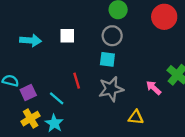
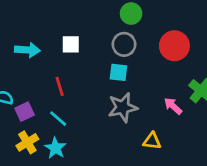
red circle: (164, 17) -> (174, 46), moved
red line: (77, 81) -> (60, 86), moved

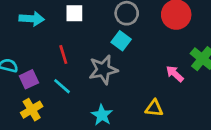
cyan square: (118, 72) -> (121, 41), turned 30
gray star: (123, 107) -> (103, 70), moved
cyan star: (55, 148) -> (102, 115), moved

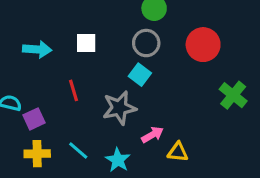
pink arrow: (175, 74) -> (153, 135), moved, turned 108
cyan line: (62, 86) -> (78, 150), moved
yellow cross: (32, 110) -> (37, 154), turned 30

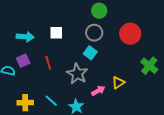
gray star: (119, 108) -> (77, 74), turned -30
purple square: (34, 119) -> (23, 61), moved
yellow triangle: (178, 152) -> (118, 83), moved, turned -40

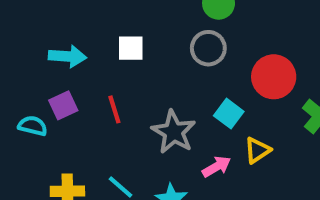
red circle: (130, 34) -> (274, 77), moved
cyan square: (90, 53) -> (229, 114), moved

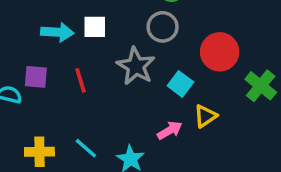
cyan arrow: (67, 56) -> (57, 32), moved
purple square: (63, 105) -> (36, 77), turned 30
gray star: (174, 132) -> (136, 66), moved

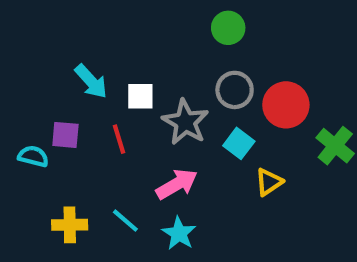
white square: (95, 27) -> (140, 96), moved
gray circle: (163, 27) -> (235, 90), moved
cyan arrow: (57, 32) -> (91, 81), turned 44
pink arrow: (170, 130) -> (177, 184), moved, size x1.4

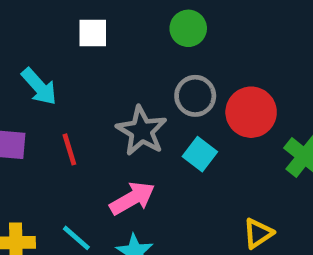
white square: (140, 96) -> (93, 33), moved
yellow triangle: (269, 182) -> (258, 233), moved

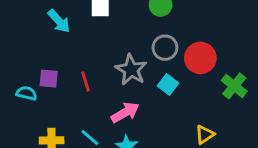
cyan arrow: (39, 87) -> (59, 21), moved

